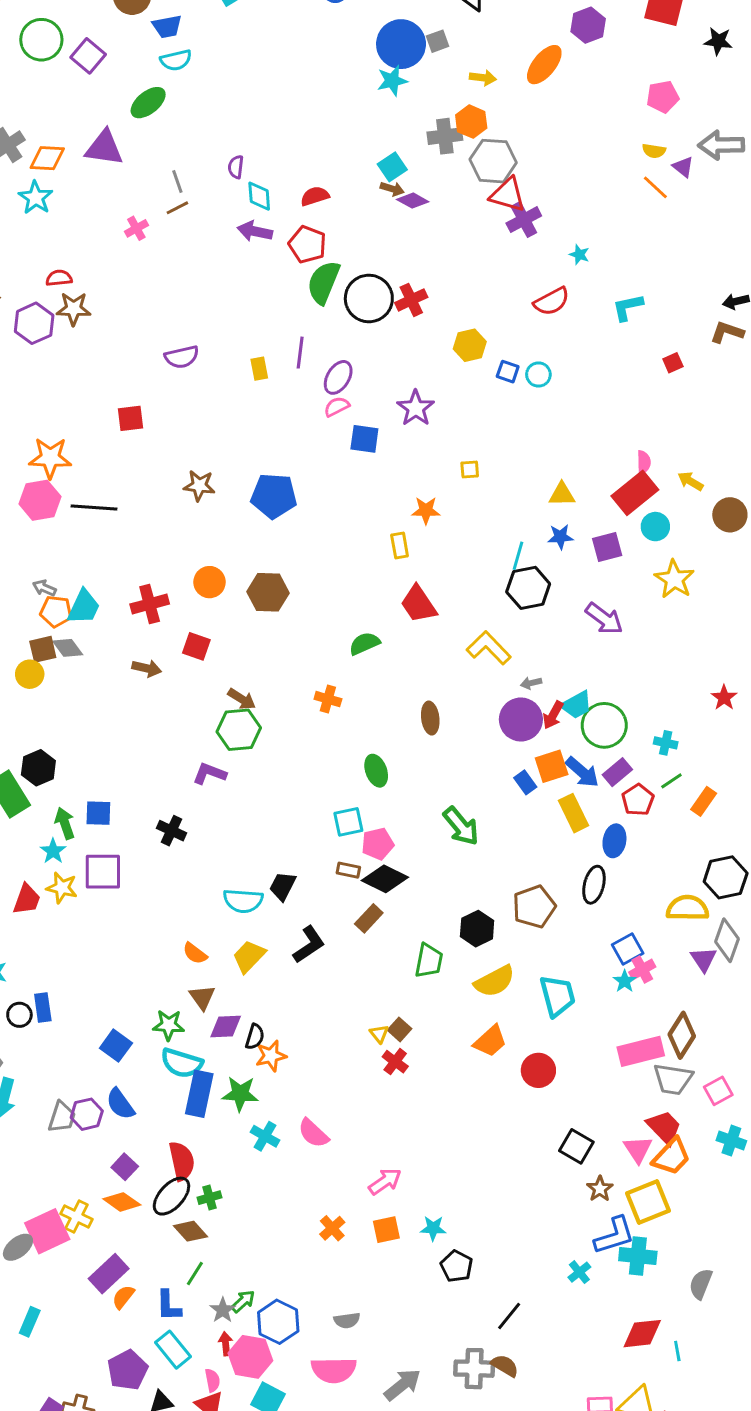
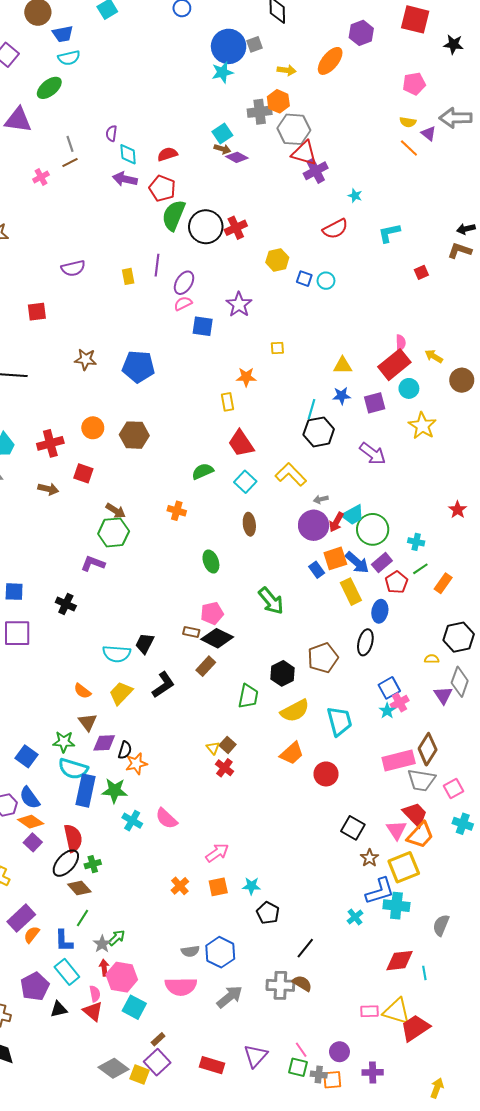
cyan square: (348, 822) -> (245, 482), moved, turned -35
yellow semicircle: (688, 908) -> (432, 659), size x0.5
orange diamond: (122, 1202) -> (31, 822), moved
blue hexagon: (278, 1322) -> (220, 952), moved

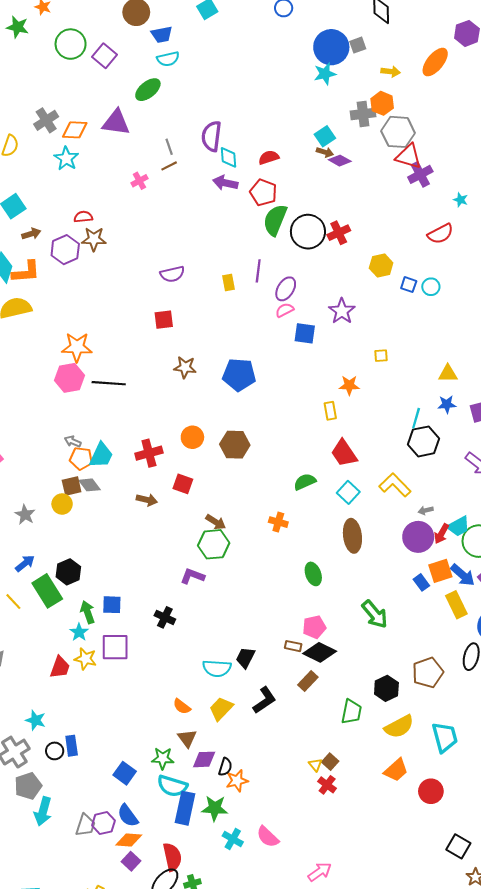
purple semicircle: (111, 133) -> (212, 136), size x1.8
red square: (37, 312) -> (164, 320), moved
brown ellipse: (249, 524) -> (352, 536), size x1.4
orange diamond: (31, 822) -> (129, 840), turned -30

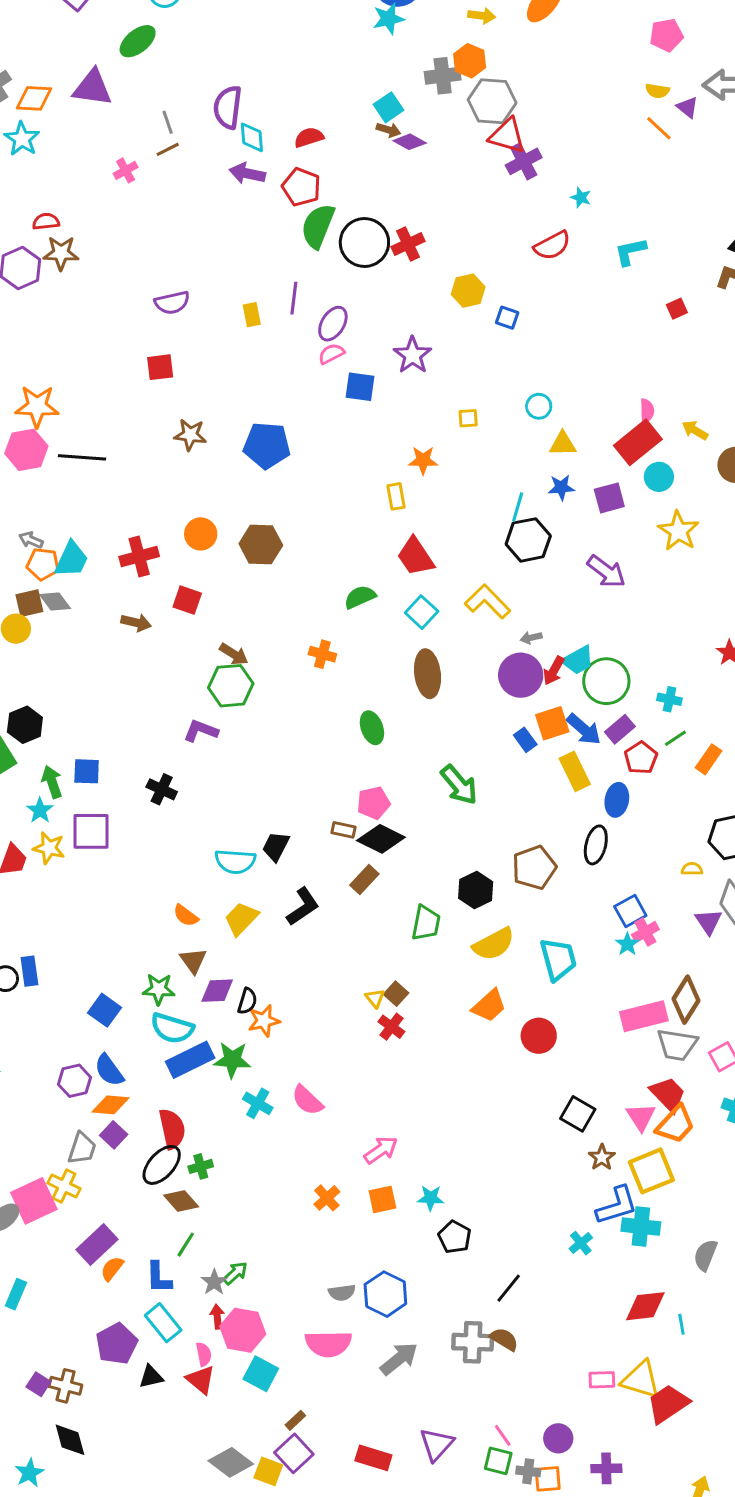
cyan circle: (431, 287) -> (539, 406), moved
blue rectangle: (185, 808) -> (190, 1060), turned 52
gray trapezoid: (85, 825) -> (82, 1148), moved

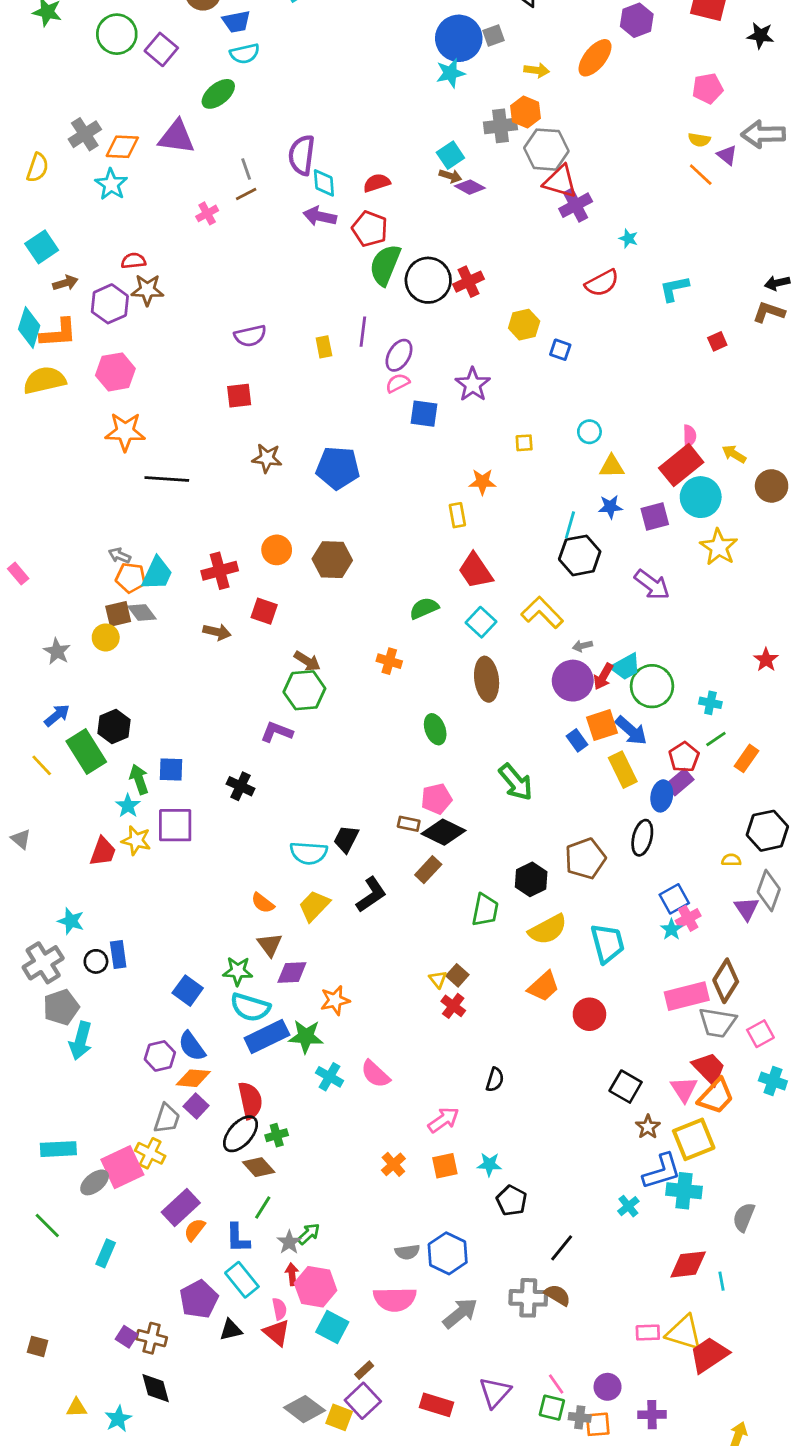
pink hexagon: (26, 450) -> (115, 372), moved
cyan circle: (659, 477) -> (701, 497), size x1.5
purple rectangle: (620, 729) -> (680, 782), moved
black semicircle: (247, 1001) -> (495, 1080), moved

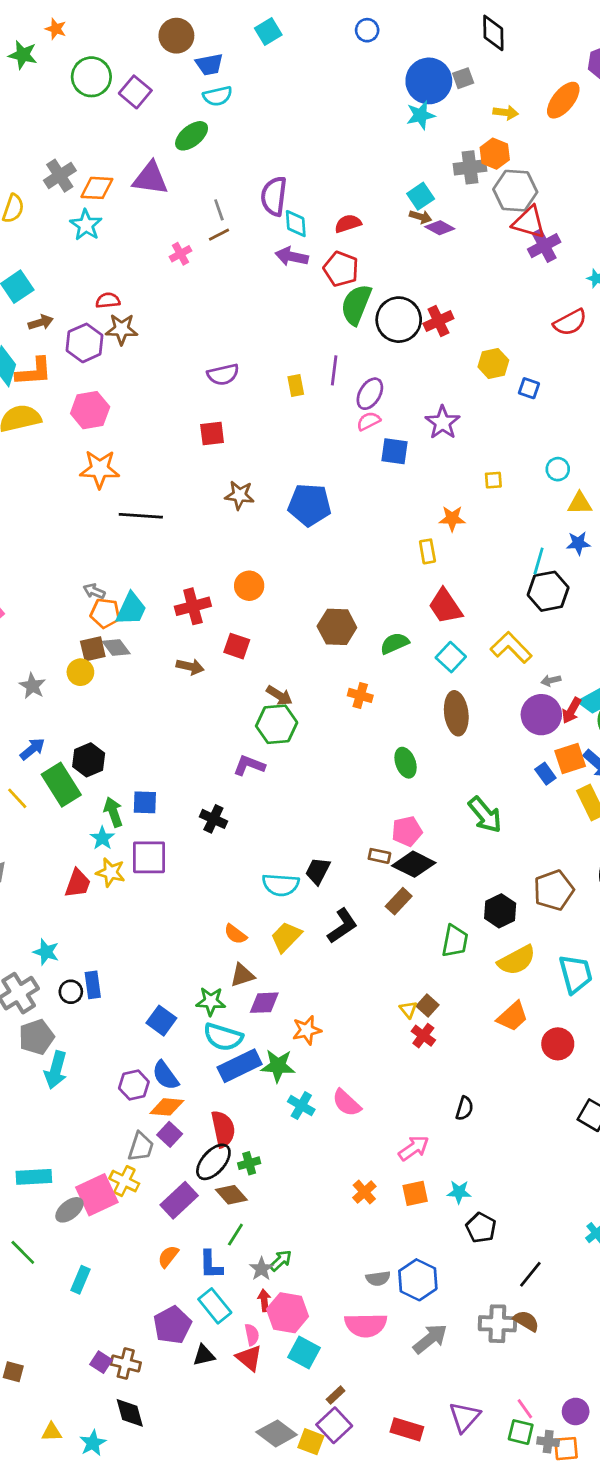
brown hexagon: (332, 560) -> (337, 627), moved
brown triangle: (270, 945) -> (242, 975), turned 48
purple rectangle: (181, 1207) -> (179, 1200), moved

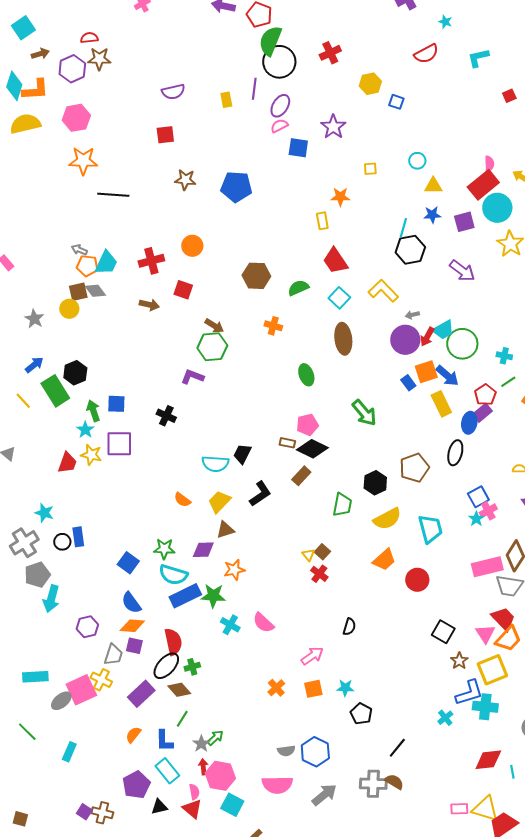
black circle: (399, 320) -> (279, 62), moved
brown triangle: (242, 975) -> (225, 530), moved
purple hexagon: (134, 1085) -> (87, 627), moved
purple square: (170, 1134) -> (134, 646), turned -30

